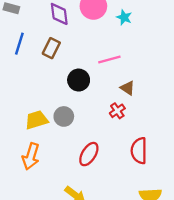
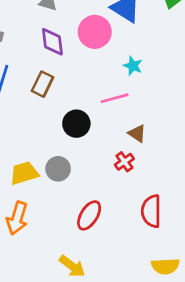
cyan star: (124, 17) -> (133, 66), moved

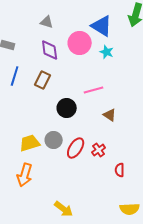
cyan star: (133, 66) -> (107, 52), moved
red cross: (124, 162) -> (99, 150), moved
red semicircle: (151, 211) -> (120, 170), size x0.6
red ellipse: (89, 215) -> (76, 148), moved

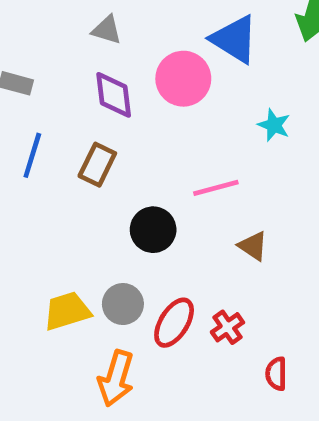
cyan star: (107, 52) -> (274, 125), moved
orange arrow: (25, 175) -> (116, 378), moved

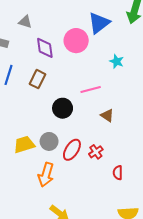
gray triangle: (107, 30) -> (25, 22), moved
blue triangle: (234, 39) -> (99, 23), turned 50

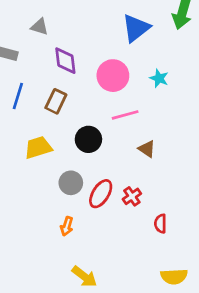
pink circle: (76, 41) -> (113, 76), moved
yellow trapezoid: (24, 145) -> (38, 148), moved
orange arrow: (46, 175) -> (67, 226), size x0.6

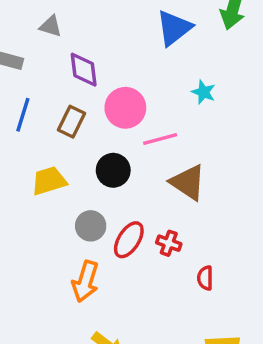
pink circle: (113, 76) -> (125, 108), moved
brown triangle: (147, 149) -> (188, 182), size x1.6
red cross: (132, 196) -> (169, 243), turned -36
orange arrow: (67, 226) -> (85, 281), size x1.6

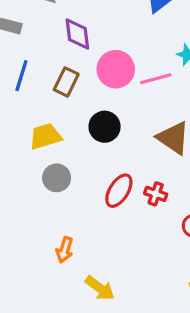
pink line: (160, 139) -> (156, 79), moved
gray circle: (91, 226) -> (57, 178), moved
orange arrow: (85, 281) -> (65, 250), moved, size x0.7

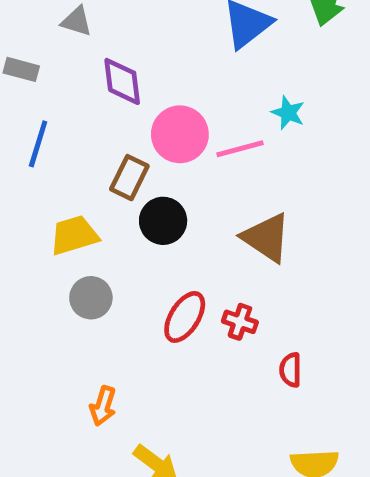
brown rectangle: (66, 82) -> (129, 178), moved

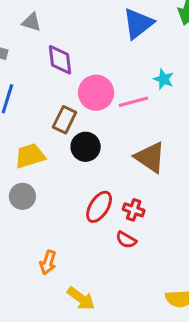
gray circle: (91, 298) -> (22, 196), moved
red semicircle: (290, 370) -> (126, 240), moved, turned -60

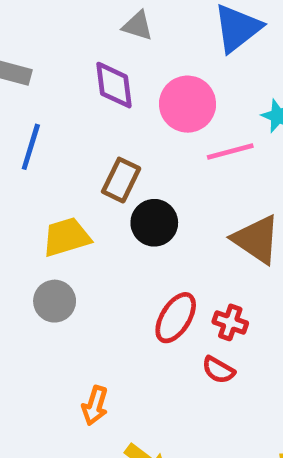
gray triangle: (31, 22) -> (138, 26), moved
pink circle: (96, 93) -> (188, 104), moved

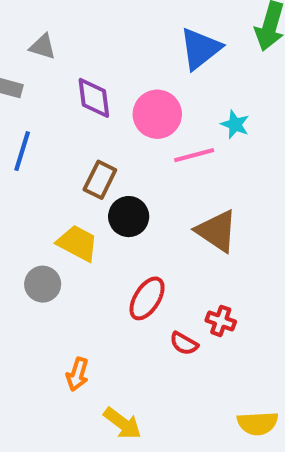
gray triangle: (138, 26) -> (43, 47), moved
yellow trapezoid: (66, 237) -> (77, 243), moved, turned 45
red cross: (230, 322) -> (221, 321), moved

